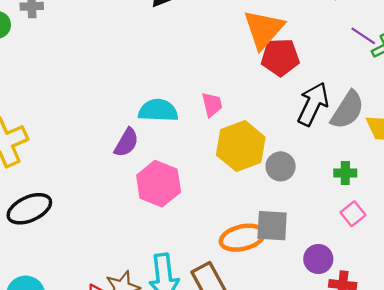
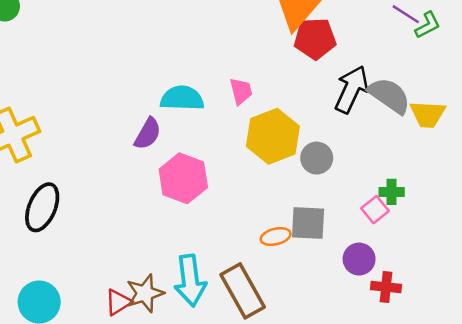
gray semicircle: (347, 110) -> (389, 96), turned -87
green cross: (345, 173) -> (392, 192), moved
black ellipse: (29, 209) -> (42, 207), turned -42
pink square: (353, 214) -> (375, 210), moved
orange ellipse: (242, 238) -> (276, 237), size x0.6

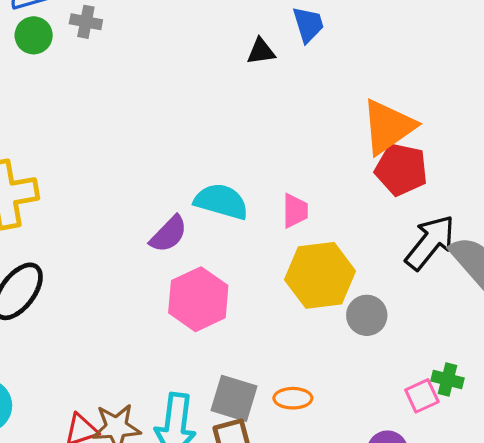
gray square: (308, 223) -> (234, 398), moved

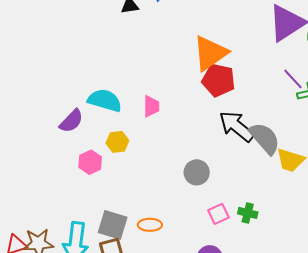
black arrow: (430, 242) -> (237, 126), turned -90
yellow hexagon: (320, 275) -> (117, 142), moved, size x0.5
pink hexagon: (198, 299) -> (90, 162), size x0.6
pink square: (422, 396) -> (218, 214), moved

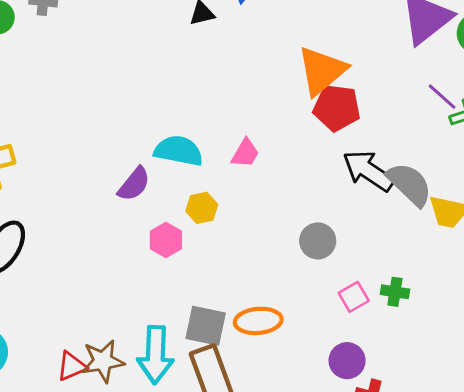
pink trapezoid: (151, 106) -> (245, 153), turned 35
orange ellipse: (150, 225) -> (258, 321), size x1.4

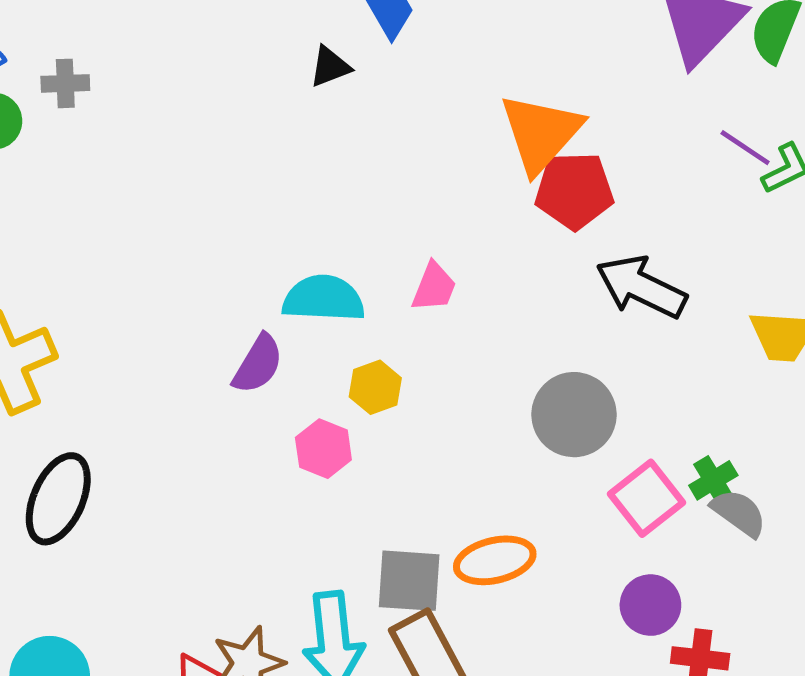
gray semicircle: (409, 184) -> (739, 513), moved, size x0.7
gray circle: (318, 241) -> (574, 415), size x1.4
green cross: (395, 292) -> (713, 480), turned -32
pink square: (354, 297) -> (646, 498), size x1.4

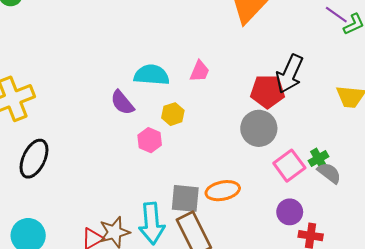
red pentagon: (574, 191) -> (268, 91), moved
black arrow: (641, 287) -> (290, 74), turned -93
purple semicircle: (258, 364) -> (122, 103), turned 108

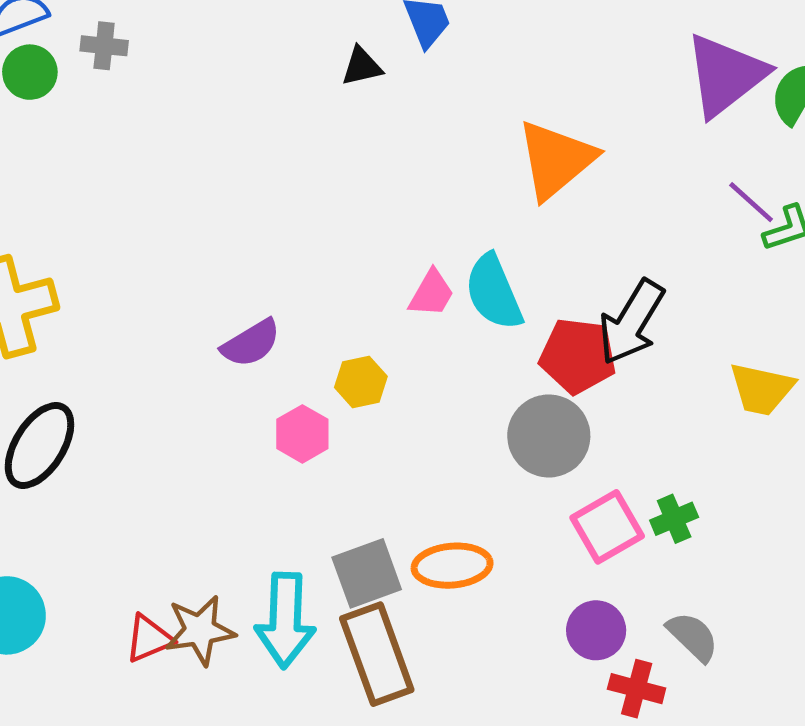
cyan semicircle: (152, 75) -> (494, 292), moved, turned -124
purple semicircle: (122, 103) -> (251, 343), turned -88
gray semicircle: (329, 173) -> (693, 637), moved
gray square: (185, 198) -> (367, 573), turned -32

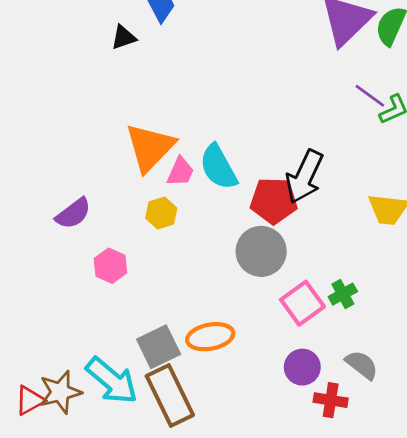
orange triangle: (556, 160) -> (150, 147), moved
yellow hexagon: (361, 382) -> (161, 213), moved
cyan arrow: (285, 620) -> (112, 381), turned -46

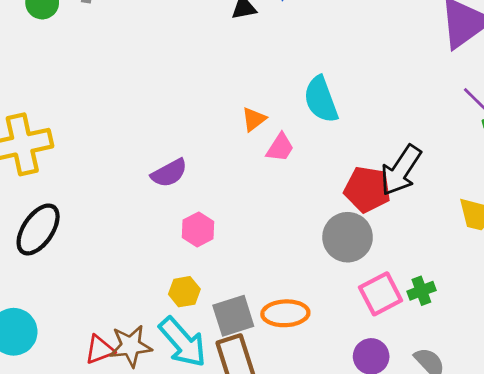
orange triangle: (150, 147) -> (254, 119), size x0.5
cyan semicircle: (218, 167) -> (321, 100), moved
yellow hexagon: (161, 213) -> (184, 292), moved

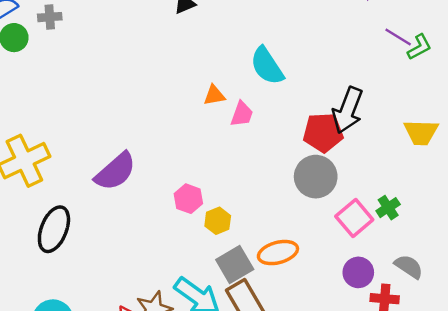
orange triangle: (254, 119) -> (214, 95), turned 40
purple semicircle: (169, 173) -> (115, 171), moved, size x1.4
yellow hexagon: (184, 292) -> (218, 221), moved

